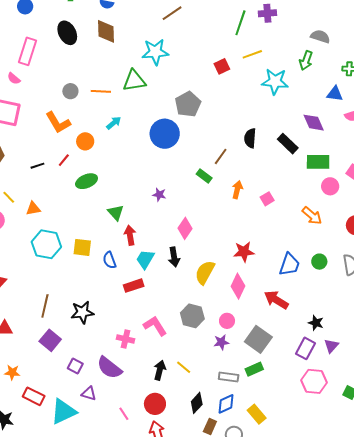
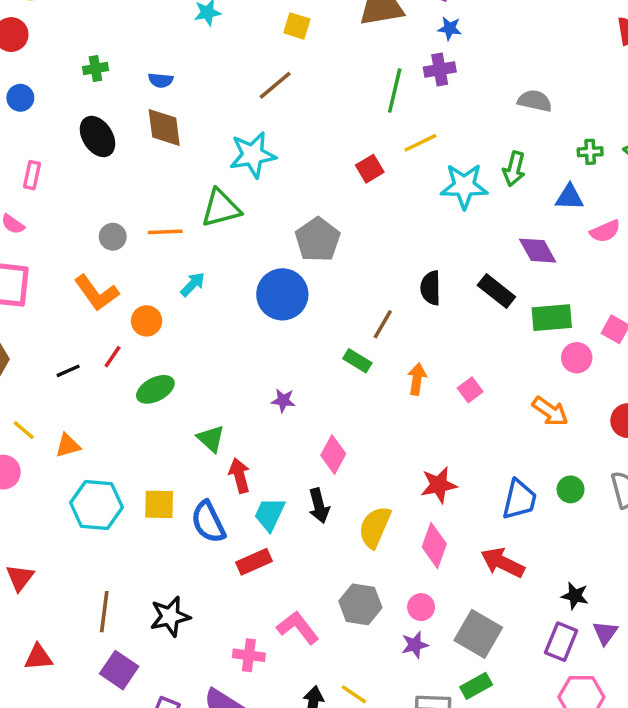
pink rectangle: (28, 51) -> (32, 175), size x0.6
green arrow: (306, 60) -> (514, 169), moved
blue semicircle: (110, 260) -> (208, 522), size x1.4

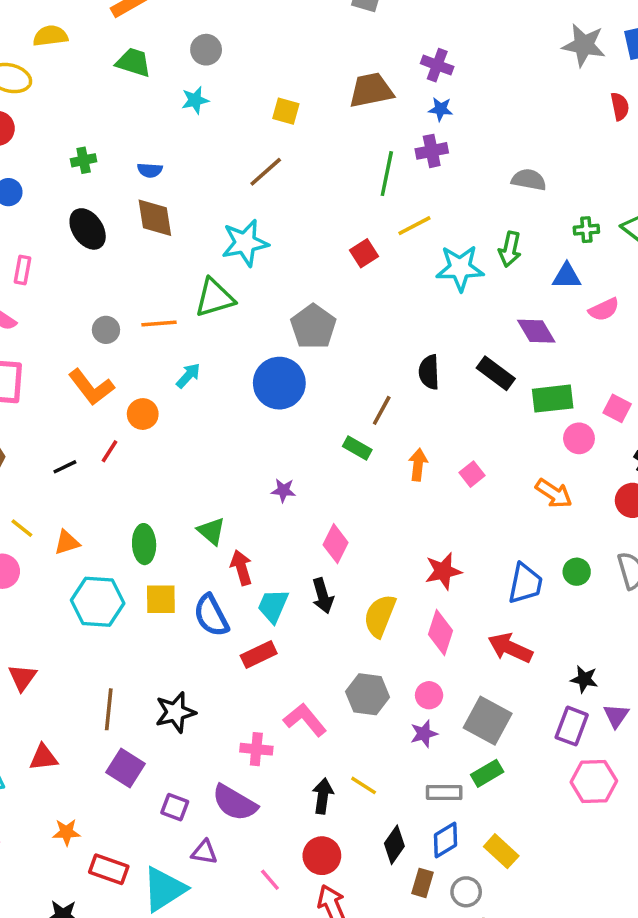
green ellipse: (155, 389) -> (144, 544), moved, turned -63

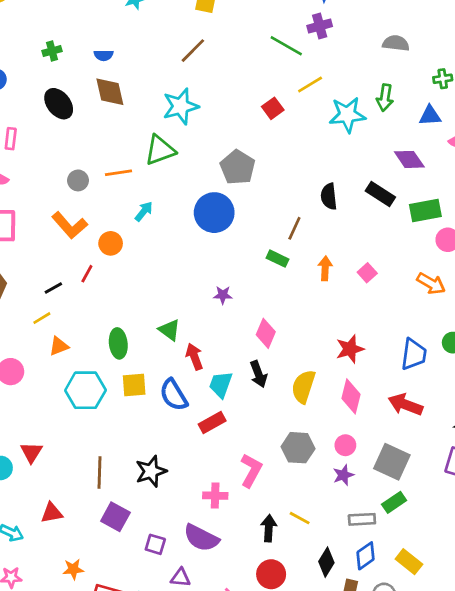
green line: (387, 174) -> (286, 46), turned -68
yellow line: (22, 528) -> (42, 318), moved, turned -66
pink L-shape: (305, 720) -> (251, 470), turned 72

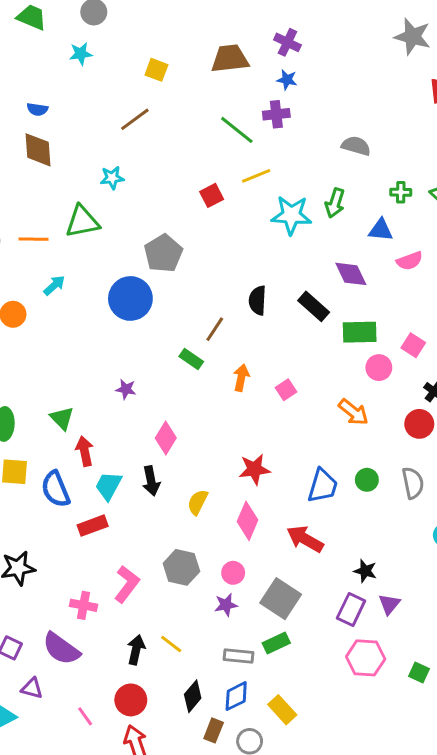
cyan star: (181, 106) -> (112, 178), size x0.6
yellow semicircle: (303, 387) -> (198, 502), size x0.7

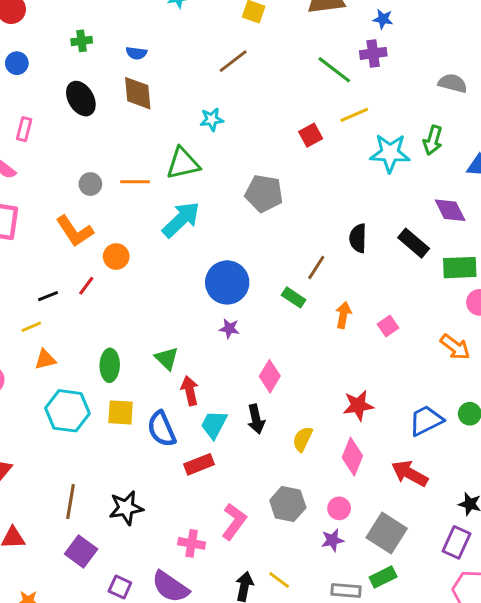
gray pentagon: (163, 253) -> (264, 193), turned -30
cyan arrow: (54, 285) -> (181, 220), moved, size x1.8
blue circle: (130, 298) -> (227, 282), moved
blue trapezoid: (323, 486) -> (426, 421), turned -132

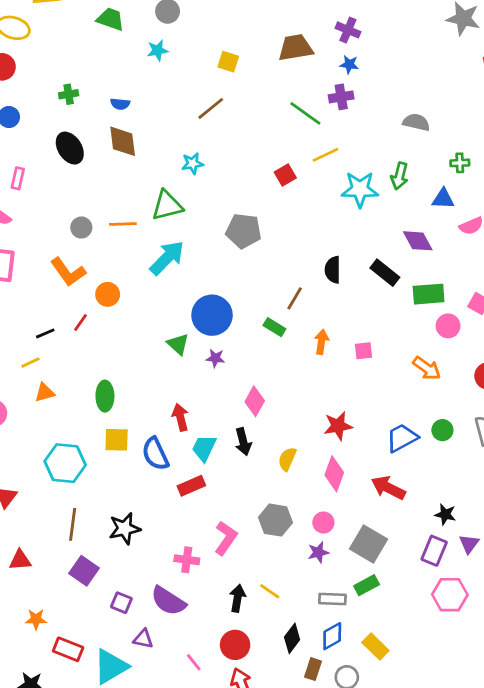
pink square: (388, 326) -> (363, 351), turned 30
green triangle: (167, 358) -> (178, 344), moved
cyan hexagon: (68, 411) -> (65, 463), moved

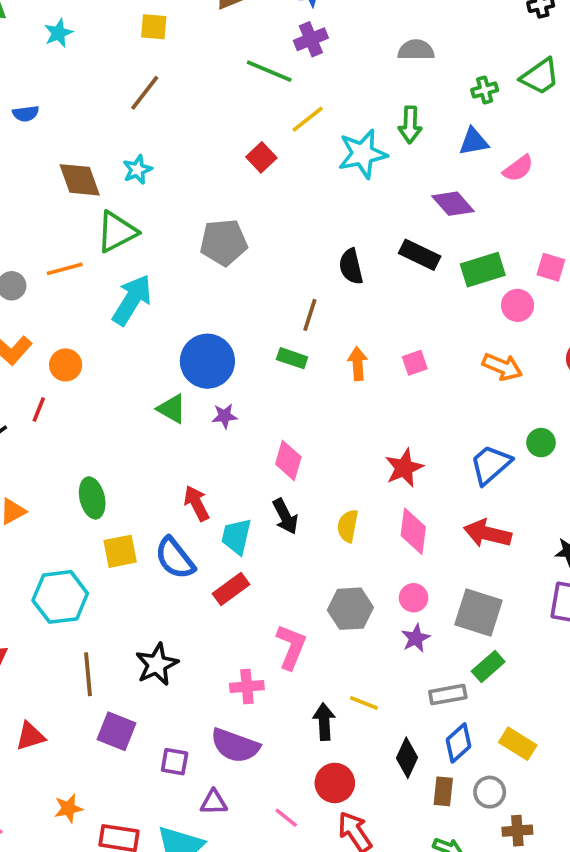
brown diamond: (123, 141) -> (80, 180), moved

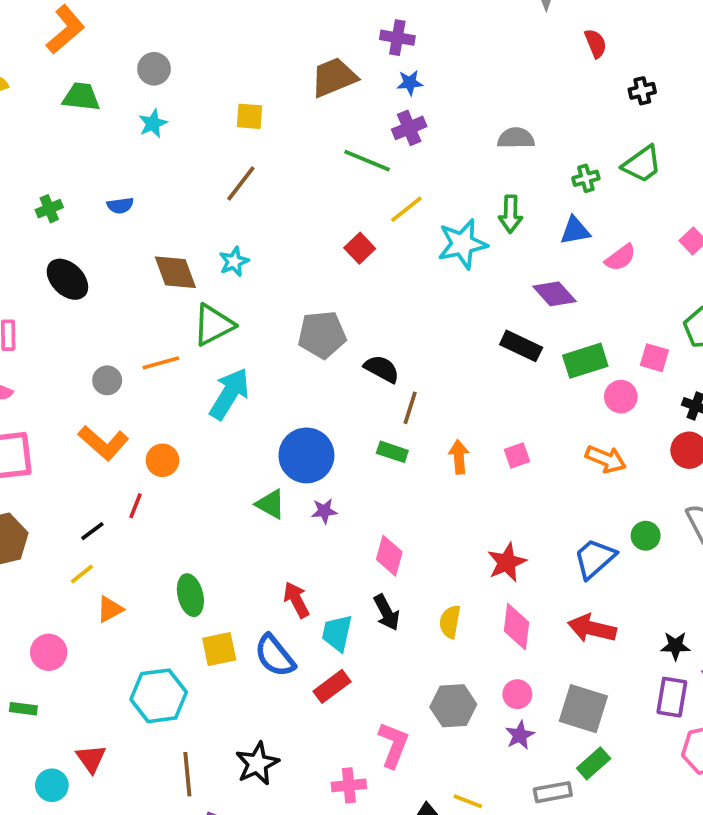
black semicircle: (351, 266) -> (382, 369), moved, turned 132

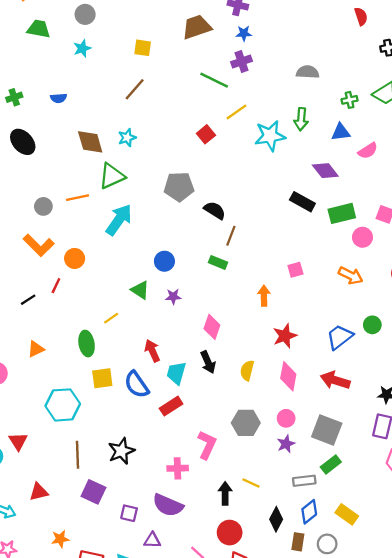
blue circle: (306, 455) -> (164, 261), size x0.6
orange arrow: (459, 457) -> (264, 296), moved
yellow line: (82, 574) -> (111, 318), moved

